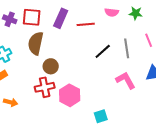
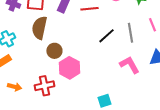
red cross: (45, 87) -> (44, 86), moved
pink hexagon: (70, 95) -> (69, 68), moved

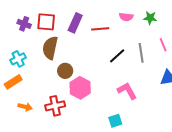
pink L-shape: (129, 65) -> (127, 91), moved

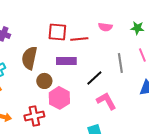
green star: (150, 18) -> (137, 28), moved
red square: (46, 22) -> (57, 32), moved
purple rectangle: (75, 23) -> (66, 61), moved, turned 66
black line: (117, 56) -> (94, 78), moved

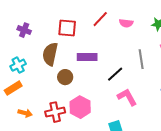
red square: (57, 32) -> (67, 28), moved
red line: (79, 39) -> (100, 19), moved, turned -42
pink hexagon: (59, 98) -> (80, 107), moved

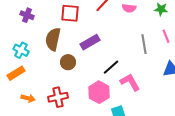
purple rectangle: (87, 57) -> (90, 42), turned -30
cyan cross: (18, 65) -> (21, 50), turned -35
black line: (115, 74) -> (111, 67), moved
pink hexagon: (80, 107) -> (99, 92), moved

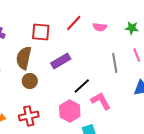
brown circle: (68, 62) -> (30, 81), moved

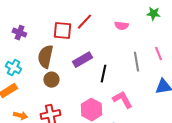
red line: (74, 23) -> (84, 22), moved
green star: (132, 28) -> (153, 14), moved
black line: (82, 86) -> (103, 74), moved, turned -36

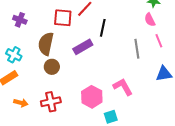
pink semicircle: (121, 26) -> (150, 20), moved, turned 56
black line: (103, 74) -> (103, 28), moved

